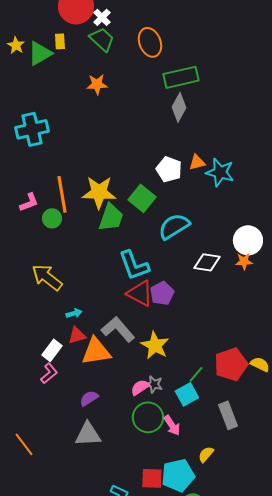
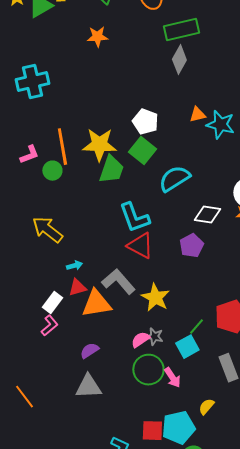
white pentagon: (169, 169) -> (145, 122), moved
purple pentagon: (162, 293) -> (191, 246), moved

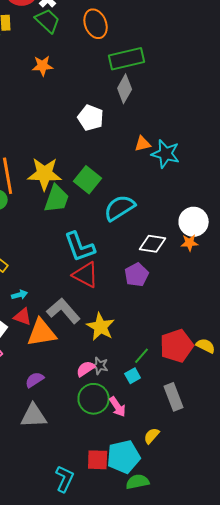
white pentagon: (145, 122) -> (91, 118), moved
red triangle: (77, 288) -> (23, 317), turned 36
cyan square: (187, 347) -> (133, 376), size x0.7

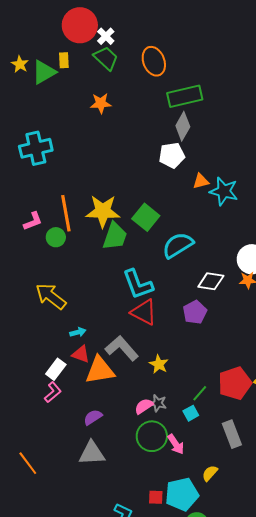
white pentagon: (91, 118) -> (172, 155), moved, turned -30
yellow star: (101, 327) -> (159, 364), size x0.7
red square: (98, 460) -> (156, 497), size x0.7

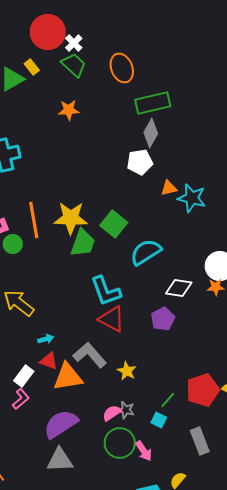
yellow rectangle: (64, 60) -> (32, 67), turned -35
green circle: (56, 237) -> (13, 244), moved
cyan square: (191, 413) -> (159, 420), turned -35
purple semicircle: (93, 417) -> (61, 424), size x1.8

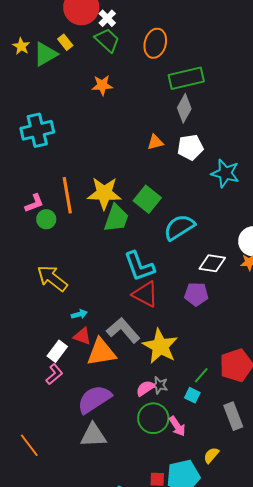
orange ellipse: (122, 68) -> (155, 43), turned 36
white pentagon: (140, 162) -> (190, 147), moved
orange triangle: (169, 188) -> (155, 142), moved
purple pentagon: (163, 319) -> (196, 294), turned 30
yellow star: (127, 371) -> (160, 346), size x1.8

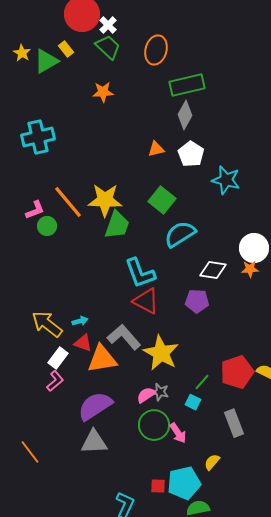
white pentagon: (190, 147) -> (191, 154), turned -30
orange line: (67, 195) -> (68, 202), turned -30
green square: (147, 199) -> (162, 200), moved
yellow arrow: (52, 278) -> (47, 324), moved

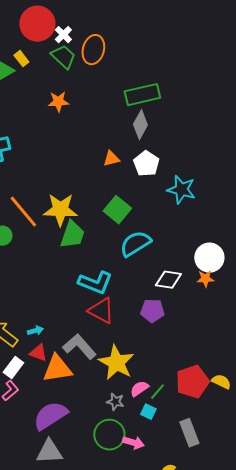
orange ellipse: (156, 50) -> (93, 50), moved
cyan L-shape: (140, 273) -> (95, 283), turned -48
pink semicircle: (146, 395) -> (139, 389), moved
pink arrow: (178, 433) -> (133, 443), turned -40

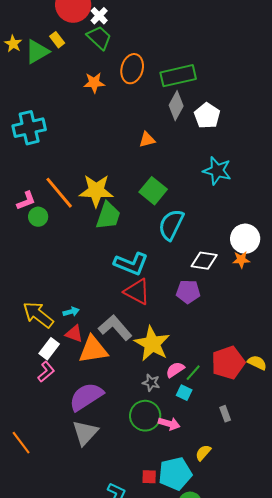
orange ellipse: (93, 50) -> (132, 69), moved
white pentagon: (146, 164) -> (207, 116), moved
cyan semicircle: (135, 244) -> (171, 225), turned -32
gray rectangle: (189, 433) -> (225, 414), size x0.6
gray triangle: (49, 452) -> (85, 433), turned -44

